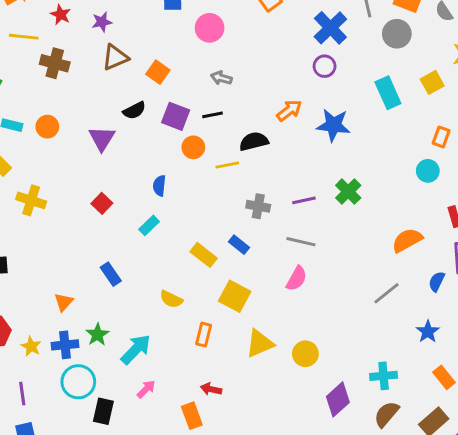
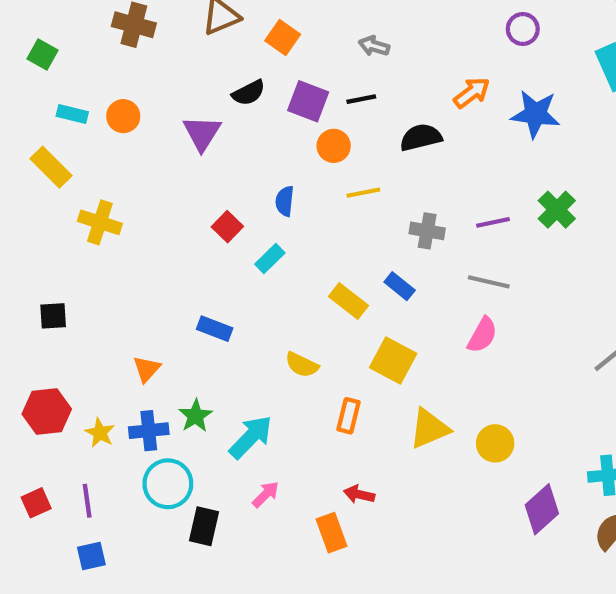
yellow line: (227, 165) -> (363, 193), moved
red square: (102, 203) -> (227, 227), moved
blue rectangle: (111, 274) -> (215, 329), turned -35

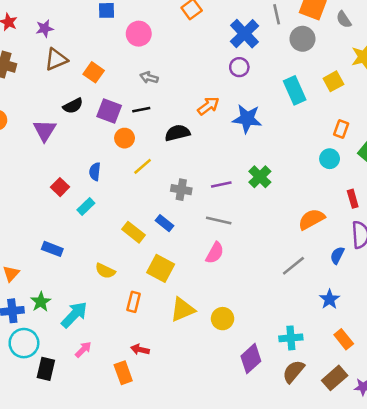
yellow line: (363, 193) -> (143, 166), turned -30

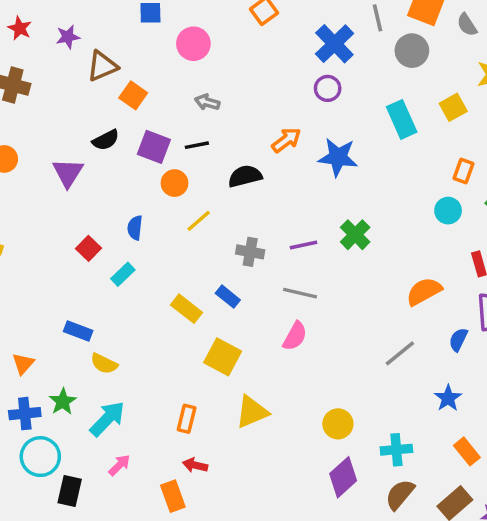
brown triangle: (56, 59) -> (102, 66), moved
yellow semicircle: (105, 271) -> (104, 364), moved
orange rectangle: (134, 302) -> (187, 419), moved
yellow circle: (223, 319) -> (338, 424), moved

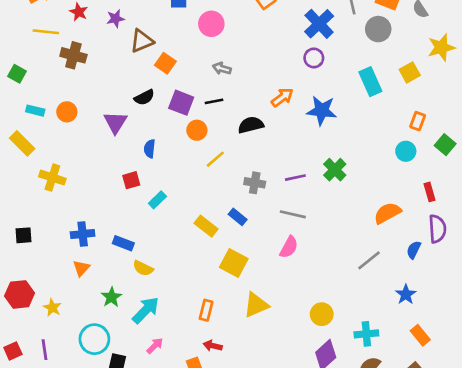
blue semicircle: (135, 228) -> (150, 149), moved
red square: (88, 248) -> (131, 180), turned 30
blue cross: (25, 414) -> (83, 234), moved

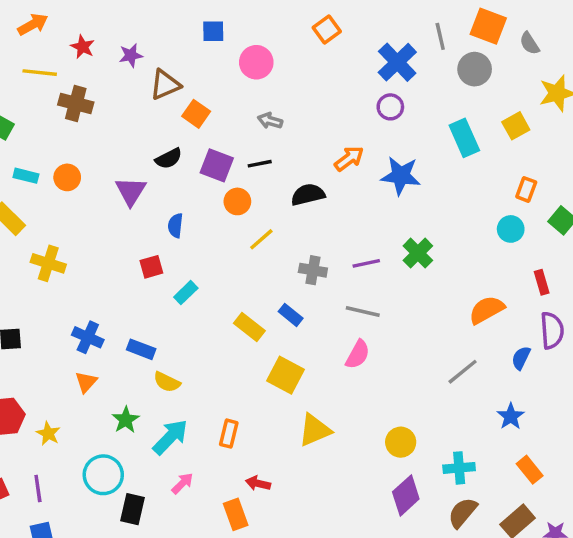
blue cross: (83, 234) -> (88, 337), turned 30
orange rectangle: (206, 310) -> (229, 434), moved

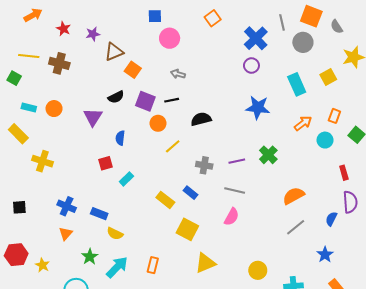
blue square: (213, 31) -> (155, 16), moved
yellow line: (40, 73) -> (29, 56), moved
orange arrow: (349, 159) -> (303, 123), moved
orange semicircle: (487, 310) -> (294, 196), moved

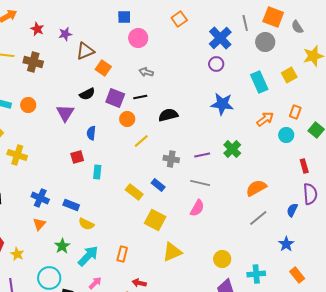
cyan rectangle: (126, 179) -> (97, 172), turned -40

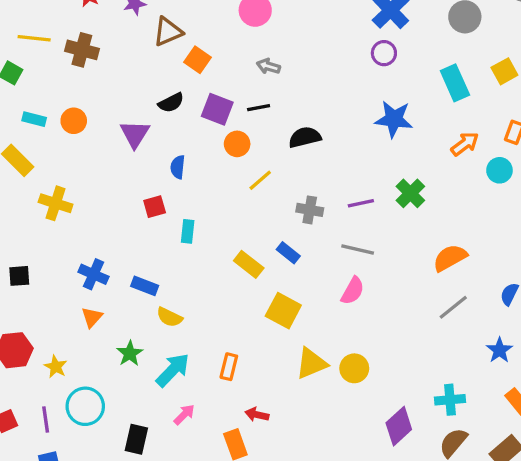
yellow circle: (222, 259) -> (354, 368), moved
cyan circle: (49, 278) -> (85, 406), moved

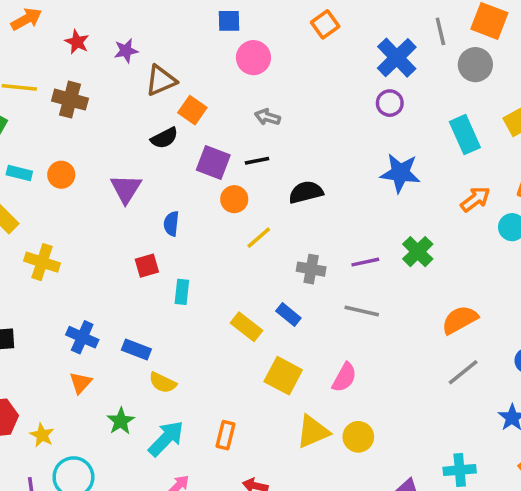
black semicircle: (171, 103) -> (164, 138), moved
pink semicircle: (353, 291) -> (344, 377), moved

